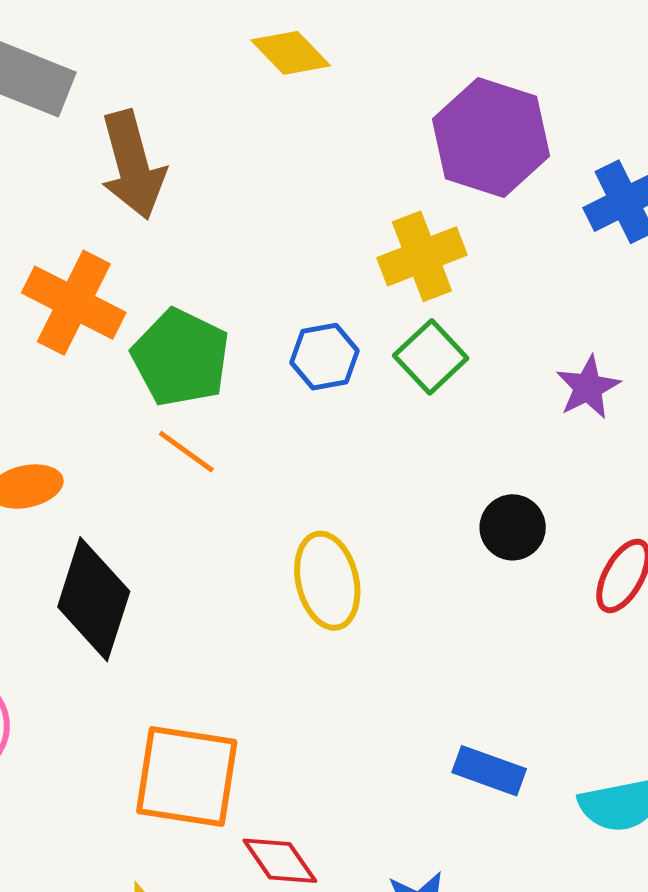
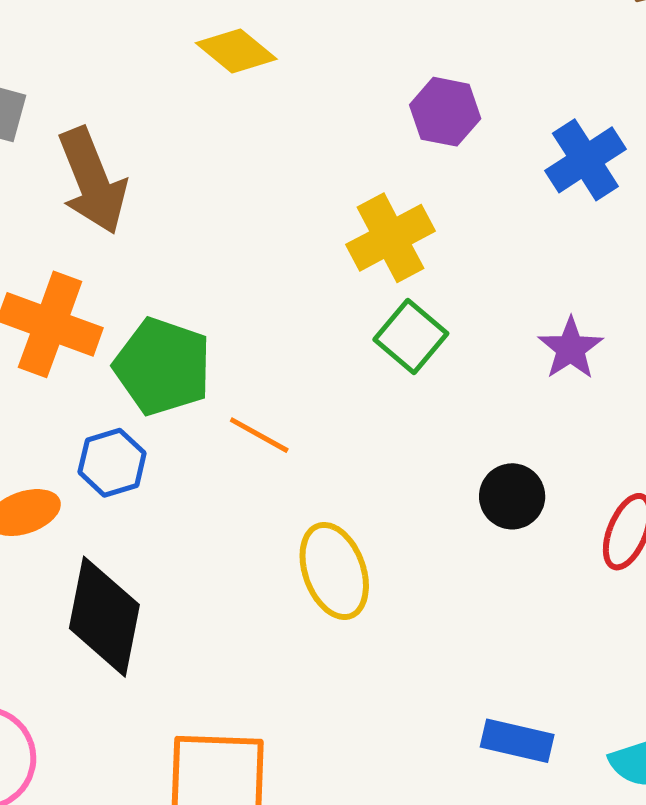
purple hexagon: (491, 138) -> (445, 112), size x0.6
blue hexagon: (325, 357) -> (112, 463), moved
orange line: (186, 452) -> (259, 435), moved

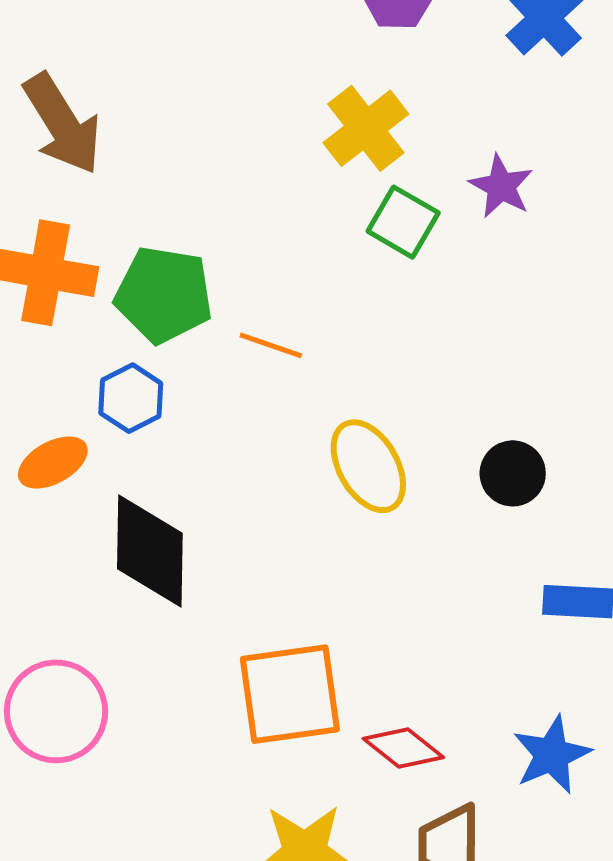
purple star: (571, 348) -> (501, 186), moved
black circle: (512, 496) -> (513, 473), moved

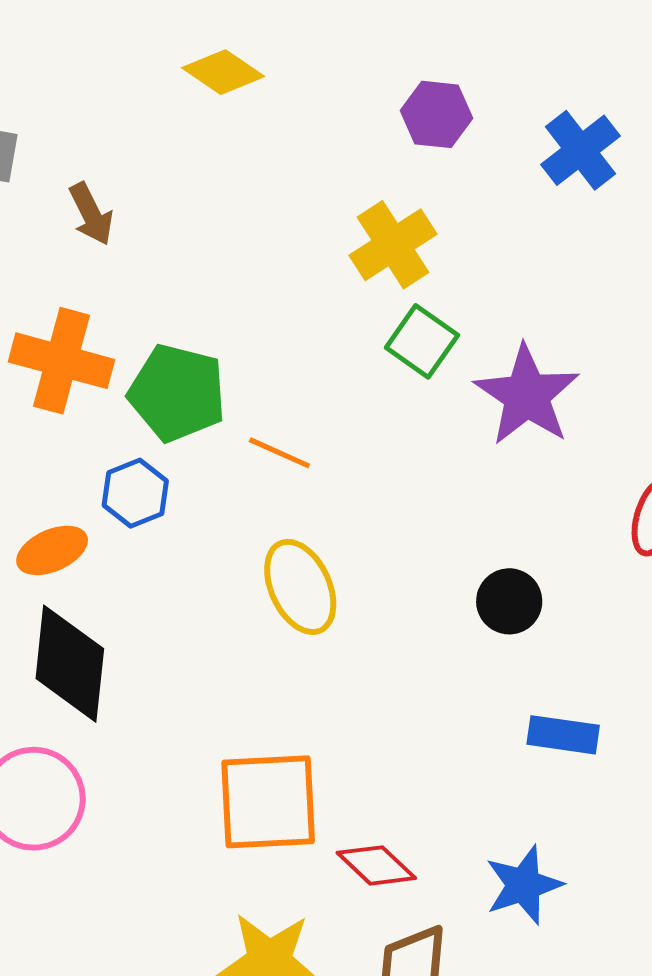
brown arrow: (62, 124) -> (91, 214), size x0.6
purple star: (501, 186) -> (527, 395), moved, size x1.6
yellow ellipse: (368, 466) -> (300, 587), moved
black diamond: (150, 551) -> (70, 664), moved

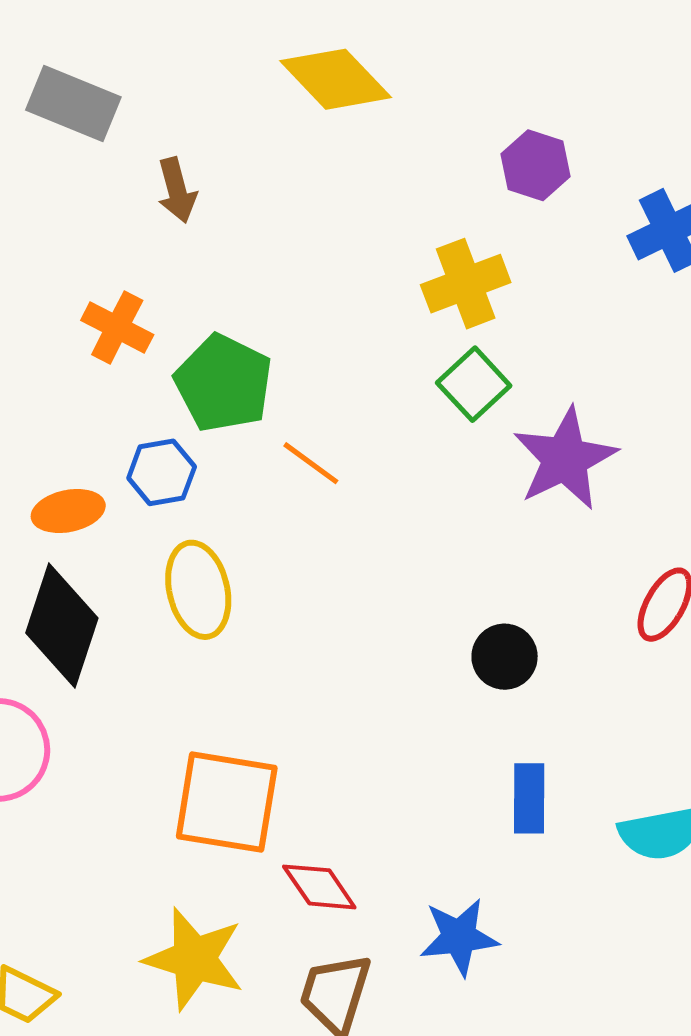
yellow diamond: (223, 72) -> (336, 79), size x1.4
orange cross: (61, 361) -> (117, 327), size x0.7
yellow ellipse: (300, 587) -> (198, 590), moved
blue rectangle: (563, 735) -> (529, 798), turned 70

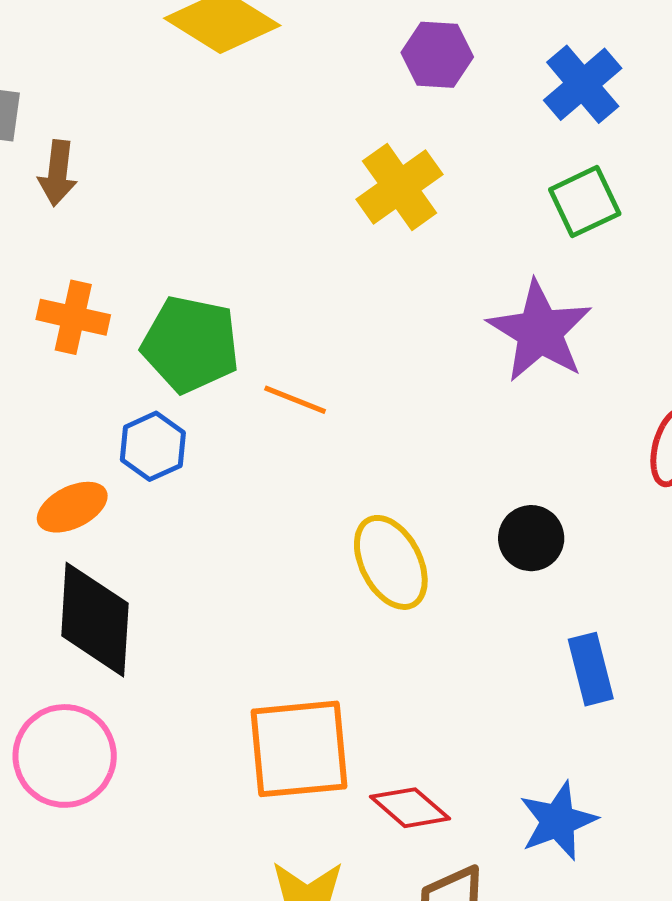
brown arrow: (177, 190) -> (58, 173), moved, turned 36
green square: (474, 384) -> (585, 202), moved, turned 32
yellow ellipse: (198, 590) -> (391, 562), moved

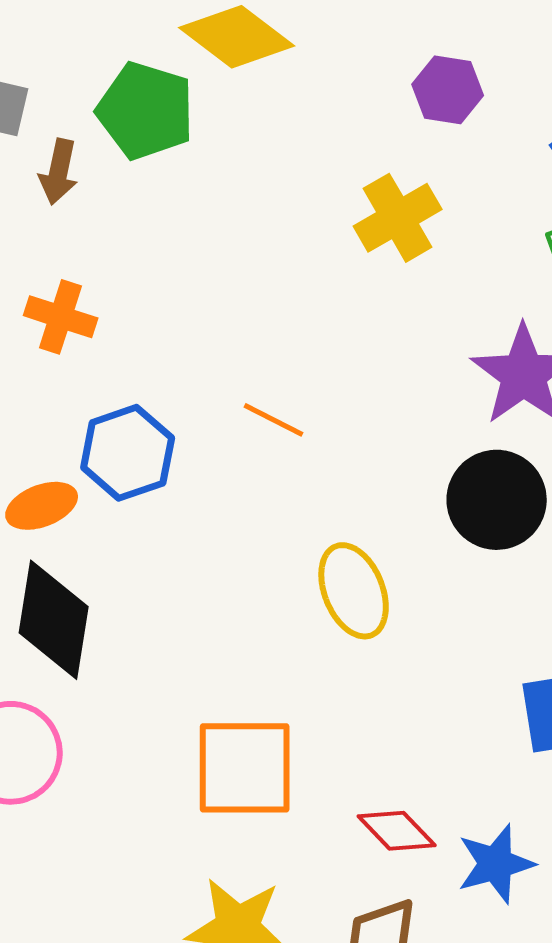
green pentagon: (190, 344) -> (146, 111), moved
blue hexagon: (153, 446) -> (128, 453), size x1.4
black circle: (531, 538) -> (497, 500), moved, size x1.5
red diamond: (410, 808) -> (397, 831), moved

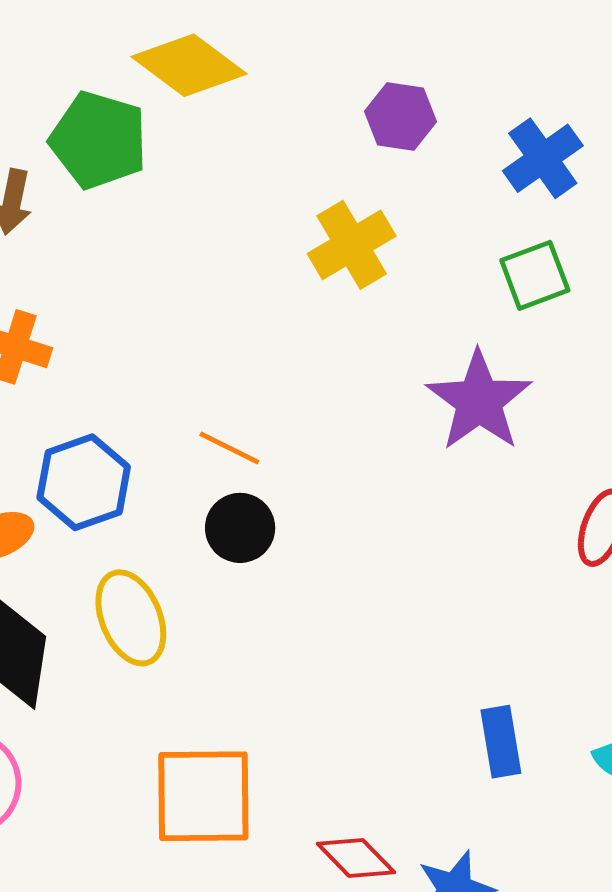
black circle: (497, 500) -> (240, 528), moved, size x0.7
yellow ellipse: (354, 591) -> (131, 618), moved

